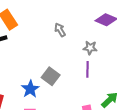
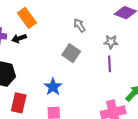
gray square: (51, 76) -> (71, 53), moved

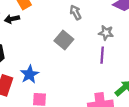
blue star: (53, 87) -> (30, 74), moved

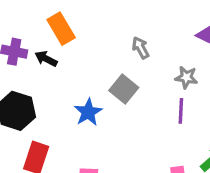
black arrow: (12, 19) -> (46, 59), turned 40
blue star: (30, 74) -> (88, 112), moved

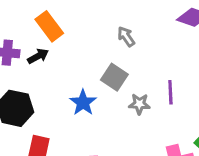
black arrow: (46, 59) -> (38, 56), turned 130
gray star: (186, 77) -> (139, 104), moved

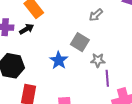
gray arrow: (126, 37) -> (96, 15), moved, turned -96
purple line: (170, 92) -> (107, 78), moved

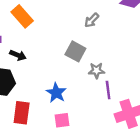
black arrow: (27, 29) -> (18, 55), moved, turned 56
blue star: (59, 60) -> (56, 93), moved

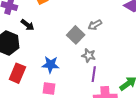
gray arrow: (92, 20) -> (95, 25), moved
blue star: (56, 93) -> (51, 65), turned 30

